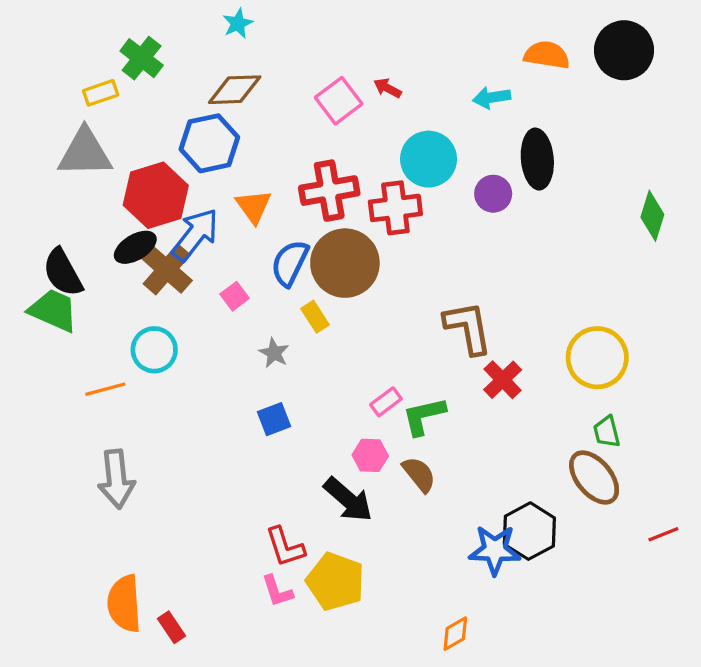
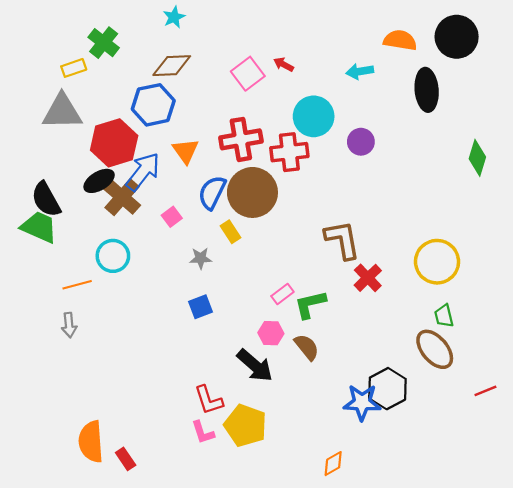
black ellipse: (537, 159) -> (427, 90), moved
gray star: (274, 353) -> (201, 258), turned -30
gray arrow: (116, 479) -> (69, 325), moved, size x0.6

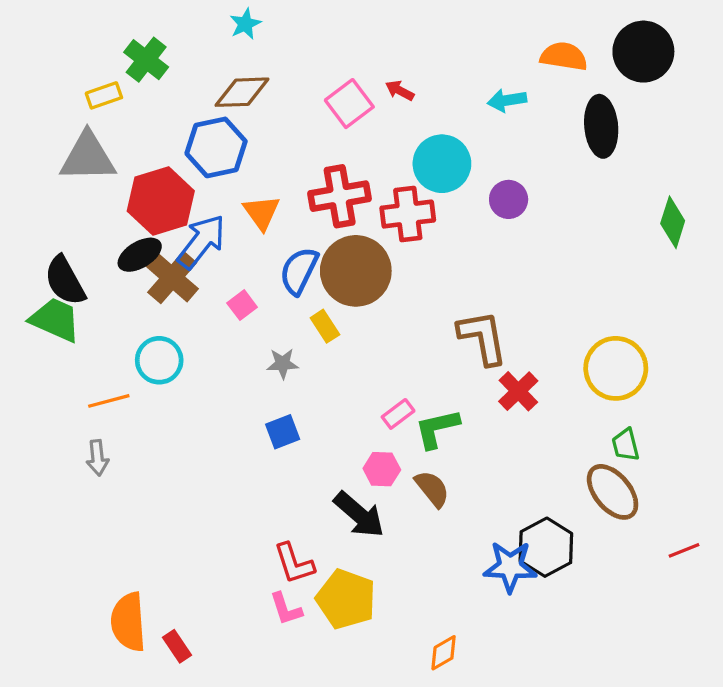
orange diamond: (333, 464) -> (444, 653), moved

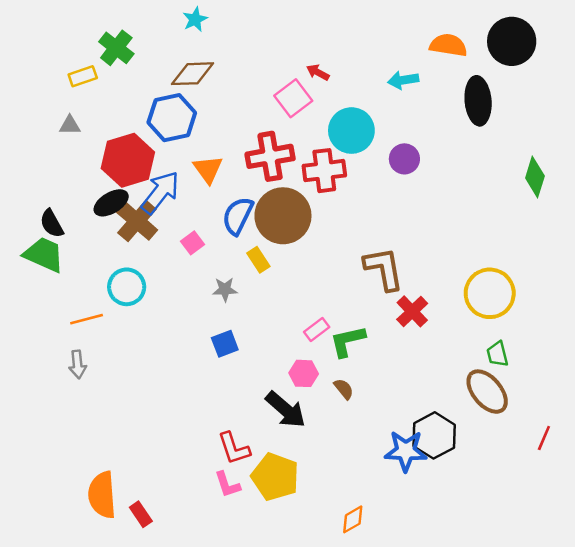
pink square: (349, 104) -> (293, 98), moved
gray triangle: (88, 157) -> (70, 125), size x0.5
black semicircle: (65, 281) -> (52, 224), size x0.7
brown semicircle: (432, 489) -> (344, 389), size x0.7
red line: (684, 550) -> (544, 438), turned -45

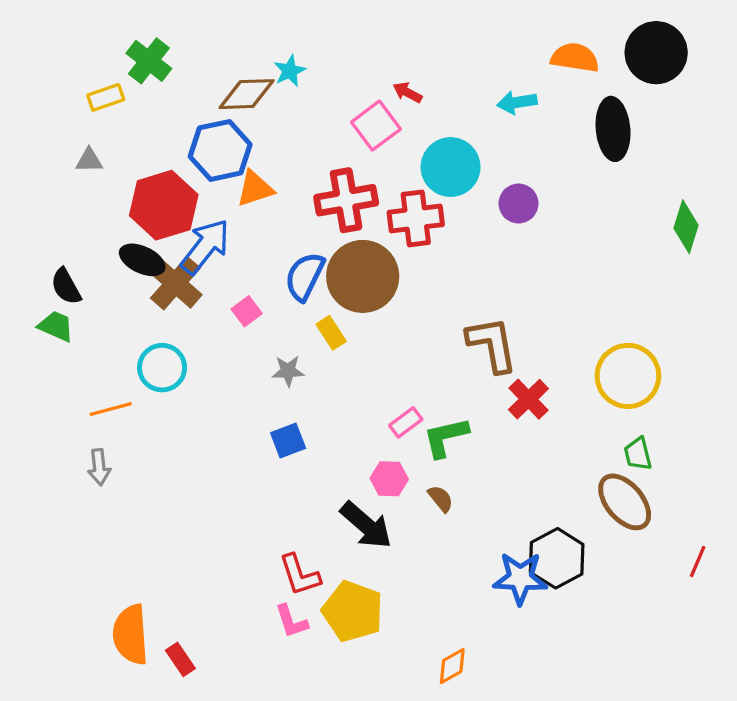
cyan star: (195, 19) -> (290, 71), moved
orange triangle: (208, 169) -> (255, 189), moved, turned 48
black ellipse: (111, 203) -> (142, 260), turned 56
green trapezoid: (44, 255) -> (56, 326), size x0.7

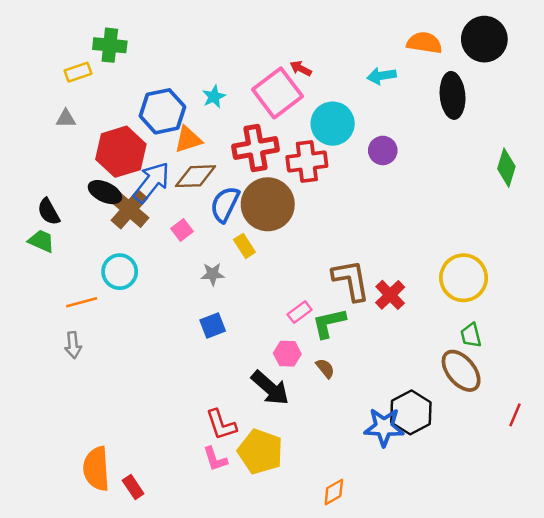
green cross: (149, 61) -> (110, 45), turned -32
cyan star: (290, 71) -> (214, 97), moved
brown diamond: (247, 94) -> (195, 176), moved
pink square: (376, 126) -> (277, 93), size x1.4
brown L-shape: (492, 344) -> (351, 280), moved

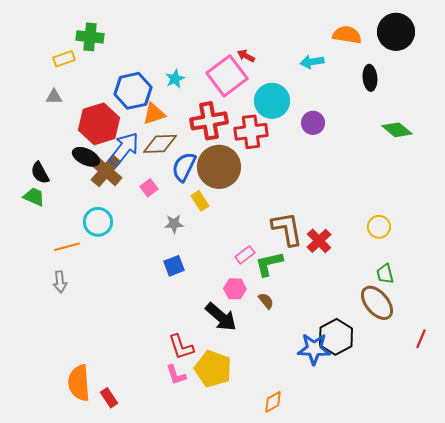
black ellipse: (453, 95) -> (370, 78), size x0.7
green diamond: (506, 168) -> (397, 130), moved, turned -68
yellow circle: (464, 278) -> (379, 227), size x0.6

